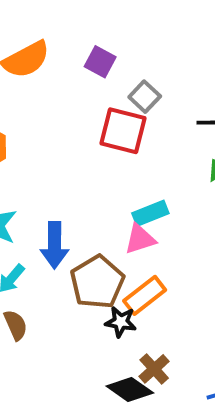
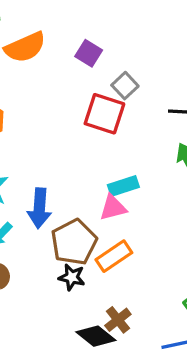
black star: (121, 322) -> (72, 277), moved

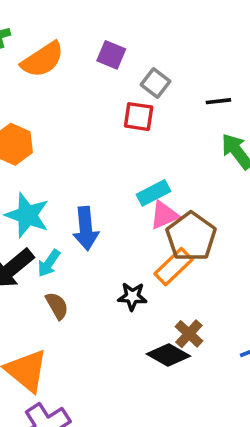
red square: (104, 114) -> (139, 117), size x0.7
cyan rectangle: (123, 186) -> (154, 193), moved
brown pentagon: (74, 242) -> (191, 237), moved

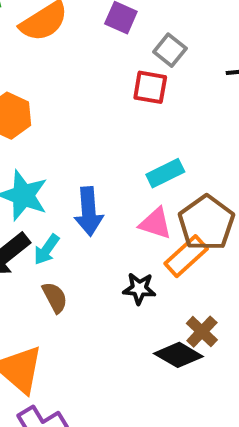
pink triangle: (164, 215) -> (155, 223), moved, turned 40

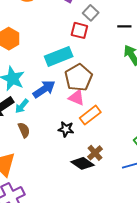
cyan rectangle: (165, 173) -> (59, 56), moved, size x1.5
blue arrow: (89, 211) -> (44, 89), turned -125
brown pentagon: (206, 223) -> (79, 78), moved

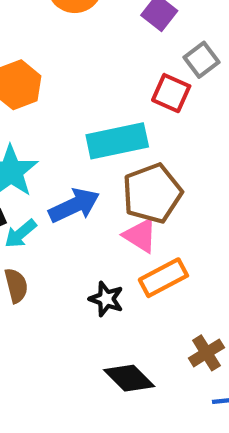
brown cross: (95, 153) -> (206, 353), moved

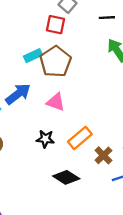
cyan rectangle: (117, 141) -> (33, 56), size x0.6
brown pentagon: (152, 193) -> (55, 62), moved
orange rectangle: (163, 278) -> (80, 138), moved

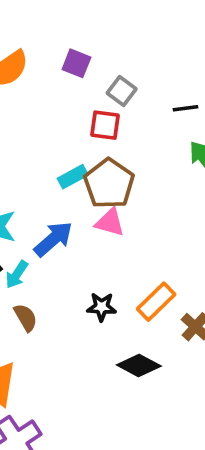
pink triangle: (56, 102) -> (110, 222), moved

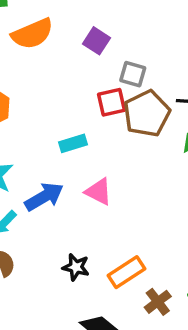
gray square: (122, 91) -> (133, 74), turned -32
red square: (105, 125) -> (112, 102), turned -32
brown pentagon: (109, 184) -> (147, 114), moved

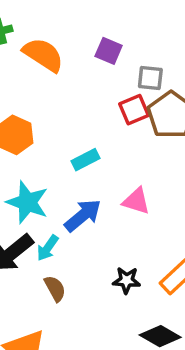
orange semicircle: (32, 34) -> (43, 55), turned -114
cyan rectangle: (73, 143) -> (86, 160), moved

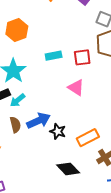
red square: (134, 110) -> (82, 57), moved
blue arrow: (83, 215) -> (39, 121), moved

